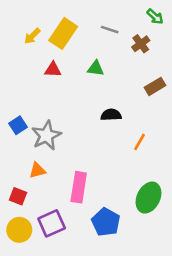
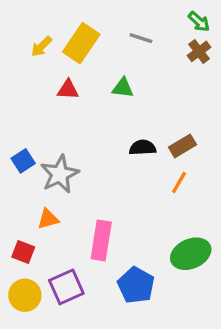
brown cross: (141, 44) -> (199, 51), moved
brown rectangle: (155, 86) -> (182, 146), moved
green ellipse: (149, 198) -> (191, 254), turned 40

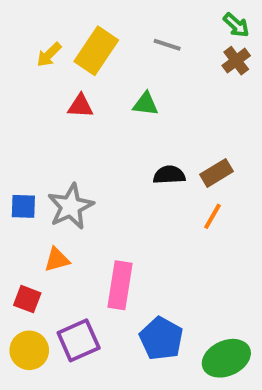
blue square: (23, 161) -> (23, 206), moved, turned 35
green ellipse: (191, 254) -> (226, 358), moved

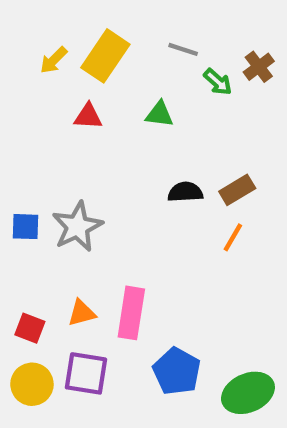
green arrow: (236, 25) -> (218, 82), moved
orange triangle: (57, 260) -> (82, 313), moved
purple square: (79, 340) -> (86, 373), turned 33

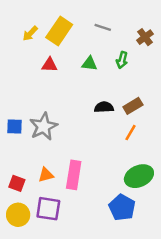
green arrow: (218, 82) -> (122, 60), moved, turned 63
blue pentagon: (177, 371) -> (122, 208), moved
green ellipse: (248, 393) -> (139, 176), moved

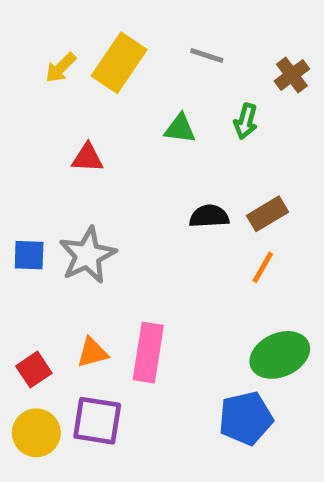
red triangle: (50, 65) -> (87, 158), moved
red square: (17, 183) -> (34, 370), turned 35
blue pentagon: (122, 208) -> (246, 418), turned 30

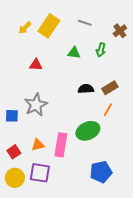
blue square: (29, 255) -> (12, 116), moved
green ellipse: (280, 355) -> (88, 131), moved

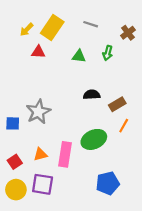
red triangle: (36, 65) -> (38, 52), moved
brown rectangle: (110, 88) -> (117, 104), moved
orange line: (108, 110) -> (124, 126), moved

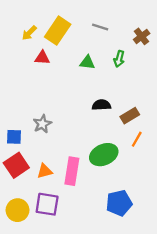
gray star: (38, 112) -> (42, 124), size x0.7
red square: (15, 162) -> (16, 165), moved, size x1.5

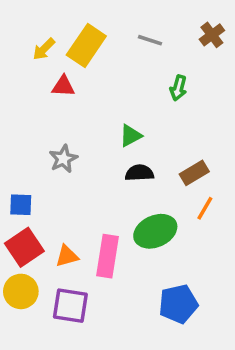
brown cross: (142, 36) -> (212, 35), moved
green triangle: (87, 62) -> (131, 136), moved, turned -35
black semicircle: (101, 105) -> (139, 173), moved
gray star: (42, 124) -> (63, 159), moved
yellow circle: (17, 210) -> (21, 291), moved

